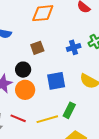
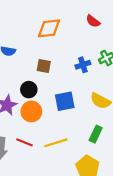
brown square: (37, 48) -> (44, 66), turned 32
green rectangle: (69, 110) -> (96, 134), moved

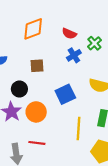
red semicircle: (93, 21) -> (69, 34), moved
black circle: (29, 90) -> (19, 89), moved
yellow line: (56, 143) -> (79, 129), moved, turned -55

